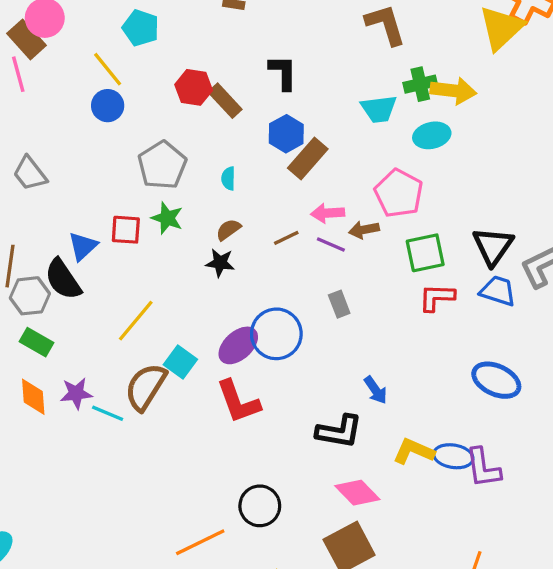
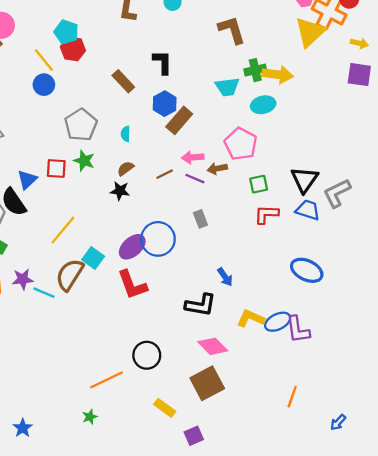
red hexagon: (194, 87) -> (73, 49), moved
green square: (425, 253) -> (259, 184), size x0.7
blue ellipse: (453, 456) -> (278, 322), turned -35

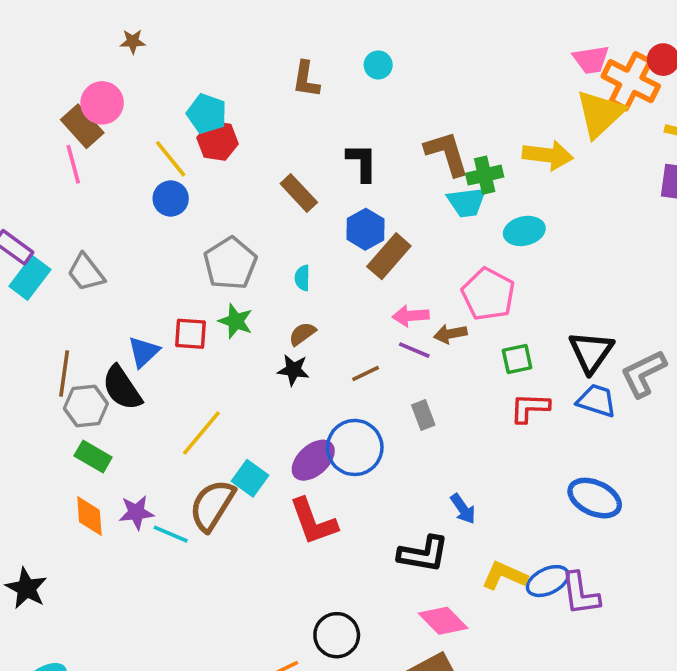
brown L-shape: (232, 30) -> (447, 153), moved
green cross: (255, 70) -> (485, 175), moved
yellow arrow: (278, 75) -> (548, 155), moved
brown line: (165, 174) -> (366, 374), moved

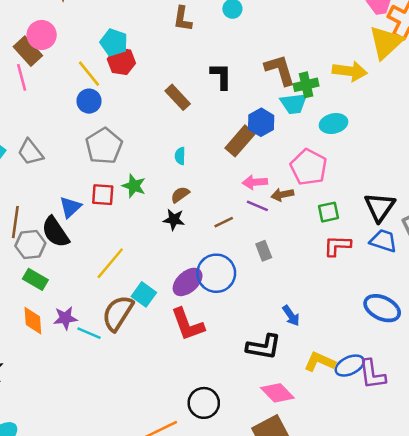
blue hexagon: (366, 229) -> (261, 122), moved
gray pentagon: (230, 263) -> (104, 146), moved

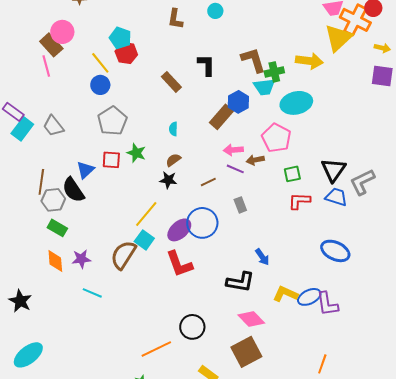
cyan ellipse: (333, 124) -> (296, 103), size x1.4
yellow line: (110, 263) -> (146, 214), moved
cyan line: (89, 333) -> (92, 293), moved

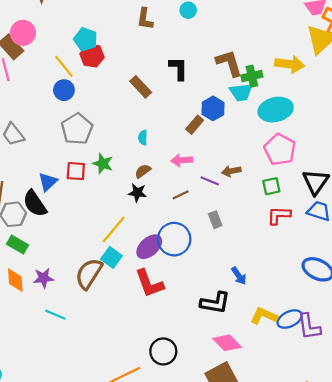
brown rectangle: (221, 117) -> (195, 125), size x0.7
pink pentagon: (276, 138) -> (280, 149), moved
pink arrow: (233, 150) -> (182, 160), moved

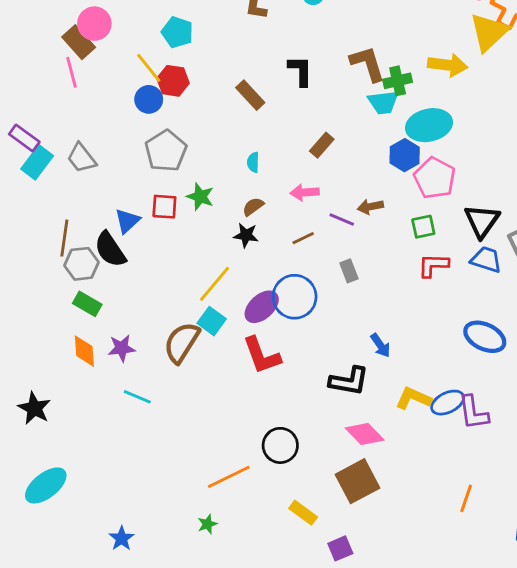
red hexagon: (92, 56) -> (173, 81), moved
blue hexagon: (213, 108) -> (405, 155), moved

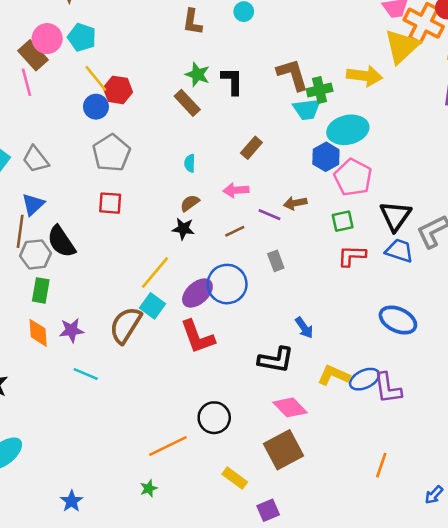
cyan pentagon: (177, 32) -> (82, 37), moved
green star: (200, 197) -> (197, 75), moved
blue triangle: (127, 221) -> (33, 204), moved
green rectangle: (87, 304) -> (41, 290), turned 70

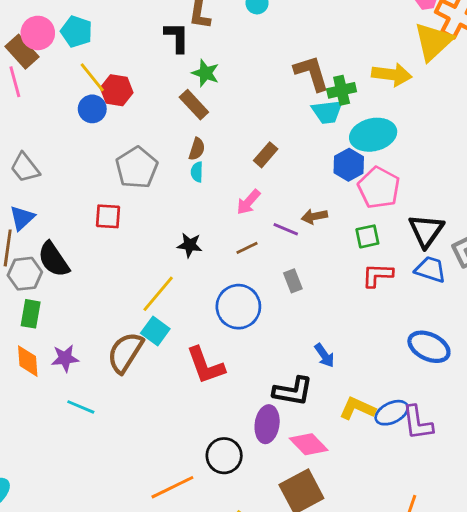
black L-shape: (232, 81) -> (177, 37), moved
gray pentagon: (111, 153) -> (137, 168), moved
pink arrow: (236, 190) -> (248, 202), turned -45
brown semicircle: (190, 203) -> (197, 149), moved, turned 144
purple ellipse: (197, 293) -> (267, 424), moved, turned -40

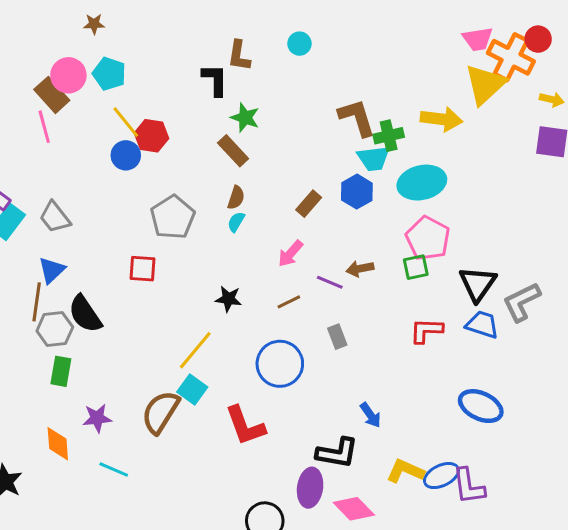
blue hexagon: (349, 165) -> (357, 192), moved
cyan semicircle: (197, 172) -> (236, 222), turned 30
green square: (367, 236) -> (416, 267), moved
orange diamond: (28, 361) -> (58, 444), moved

